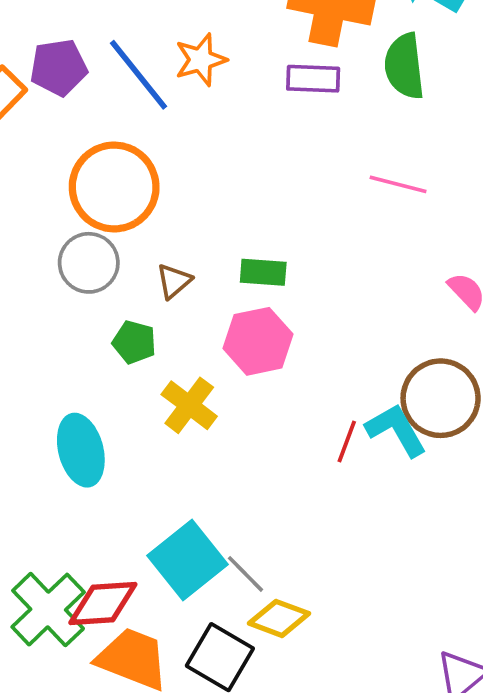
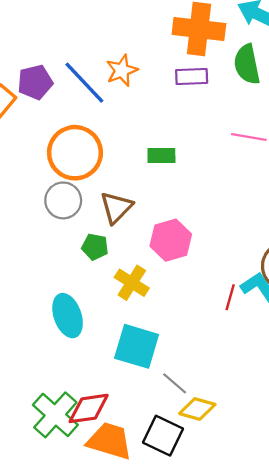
green rectangle: (263, 272) -> (161, 156), moved
brown triangle: (174, 281) -> (116, 207), size x1.5
cyan square: (188, 560) -> (137, 346), moved, turned -30

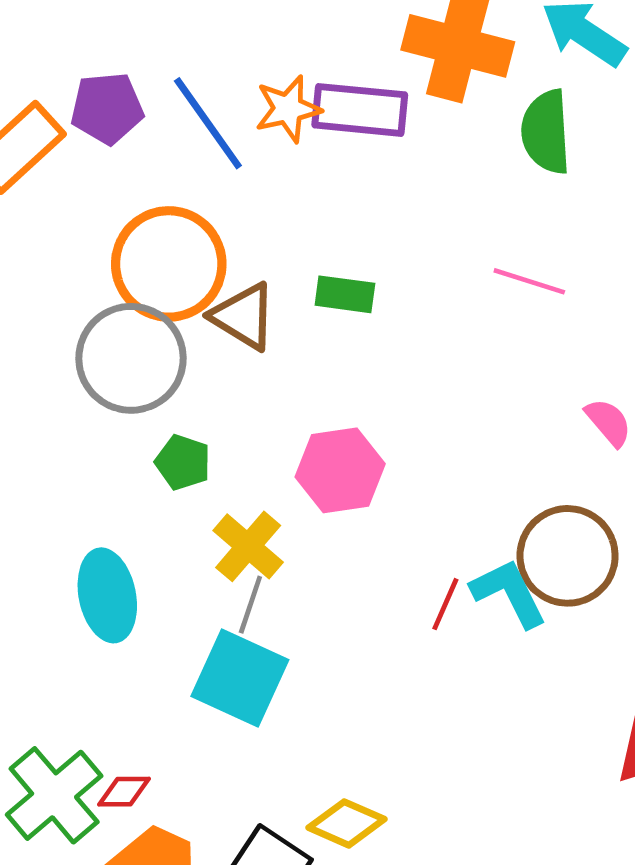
purple rectangle: (192, 77) -> (360, 110), moved, size x1.4
gray circle: (63, 200) -> (131, 358), size x1.4
brown triangle: (116, 207) -> (243, 316), moved, turned -51
gray line: (175, 383) -> (250, 605), moved, turned 60
red diamond: (89, 408) -> (124, 792), size x0.6

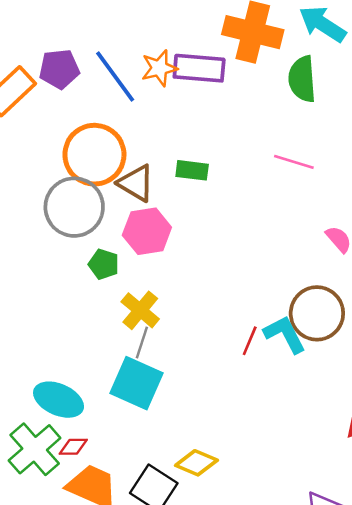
pink hexagon: (340, 470) -> (147, 231), moved
cyan ellipse: (107, 595) -> (59, 400), moved, turned -54

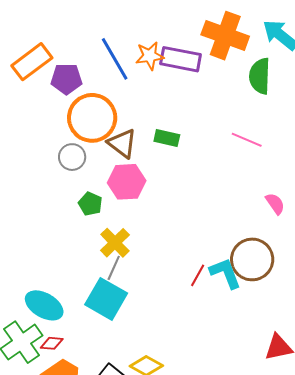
purple pentagon: (59, 69) -> (66, 79), moved
gray circle: (74, 207) -> (72, 157), size x0.6

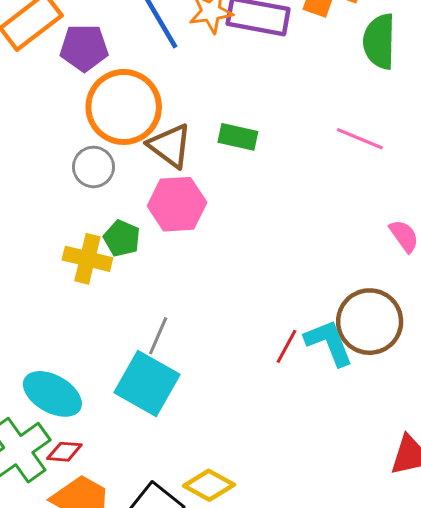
yellow cross: (115, 243) -> (87, 259), moved, turned -32

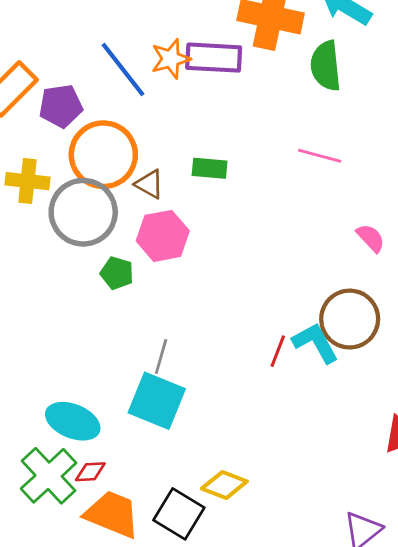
brown triangle: (170, 146) -> (149, 184), size x0.7
gray circle: (93, 167) -> (83, 212), size x1.8
yellow cross: (87, 259) -> (27, 181), moved

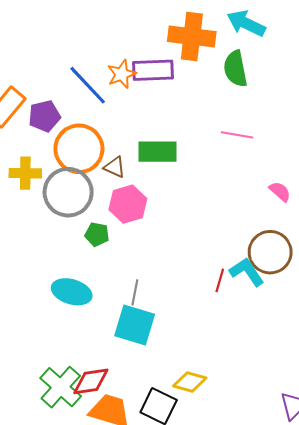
green rectangle: (210, 168) -> (158, 152), size x1.5
cyan ellipse: (73, 421) -> (72, 292), moved
red diamond: (90, 472) -> (91, 381), size x1.6

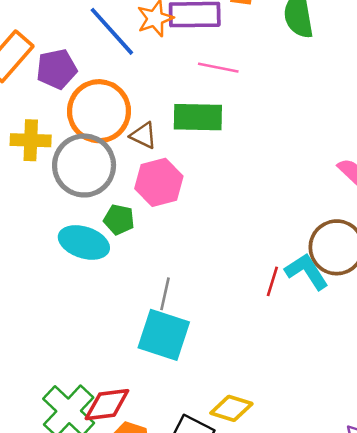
pink line: (237, 135) -> (218, 68), moved
cyan ellipse: (72, 292) -> (84, 242), moved

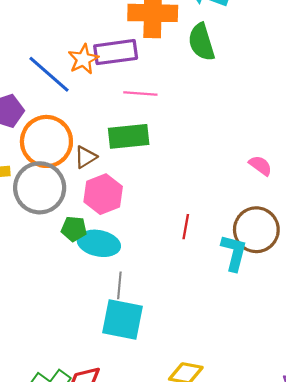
brown triangle: (143, 135) -> (86, 157), turned -50
cyan ellipse: (84, 242) -> (99, 243), moved
cyan L-shape: (307, 271) -> (234, 253), turned 54
red line: (272, 281) -> (186, 227), moved

